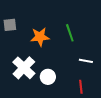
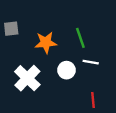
white line: (86, 61) -> (91, 62), moved
white circle: (48, 77) -> (66, 70), moved

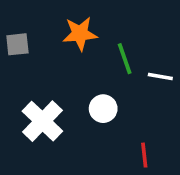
orange star: (46, 42) -> (80, 34), moved
white line: (91, 62) -> (160, 76), moved

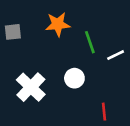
white line: (160, 76) -> (116, 55), turned -36

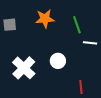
green line: (90, 42) -> (77, 25), moved
white line: (116, 55) -> (90, 43), turned 32

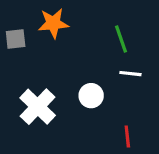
orange star: (45, 19) -> (53, 23), moved
white line: (90, 43) -> (130, 74), moved

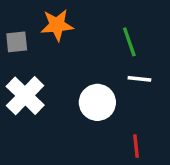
white circle: (91, 96) -> (97, 102), size x1.4
white cross: (38, 107) -> (25, 96), moved

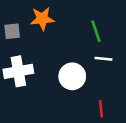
white cross: (25, 96) -> (18, 71), turned 36

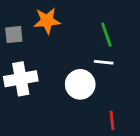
white line: (104, 59) -> (104, 62), moved

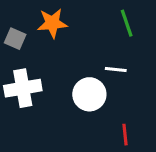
gray square: (14, 35) -> (15, 39), turned 30
green line: (106, 35) -> (127, 23), moved

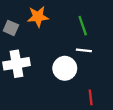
green line: (127, 23) -> (83, 26), moved

